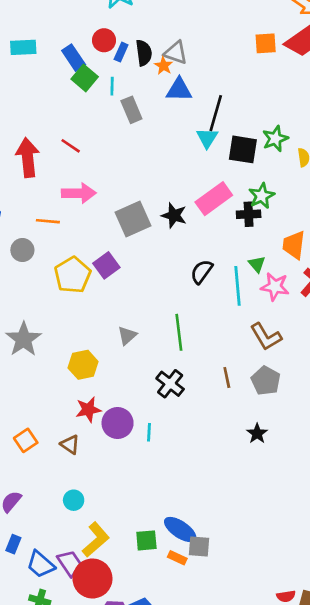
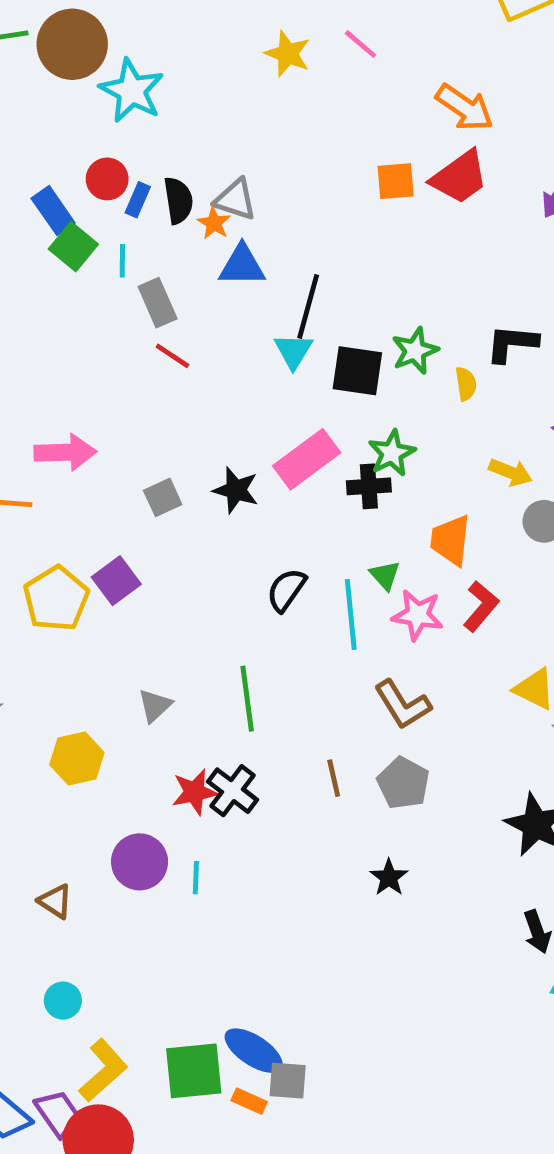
red line: (71, 146) -> (172, 356), moved
gray square: (133, 219) -> (163, 497), size x0.6
red star: (88, 410) -> (195, 792), moved
green square: (146, 540) -> (194, 1071), size x1.5

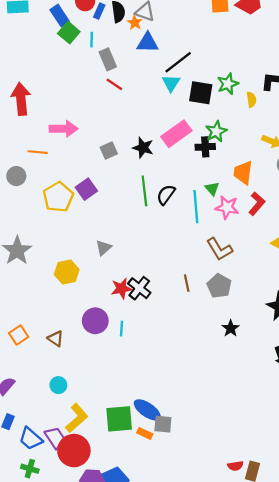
black line: (308, 307) -> (178, 62), turned 36
green line: (247, 699) -> (144, 191), moved
black star: (389, 877) -> (231, 328), moved

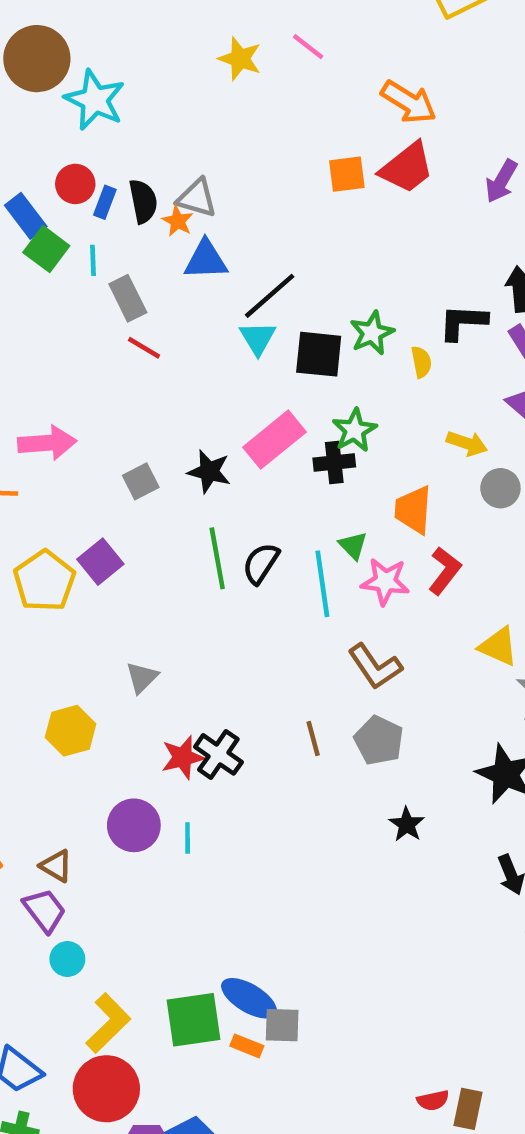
purple trapezoid: (55, 438) -> (45, 910), moved

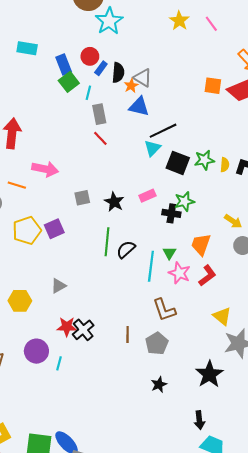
yellow semicircle: (421, 362) -> (225, 165), moved
pink rectangle: (275, 440) -> (147, 196), size x0.6

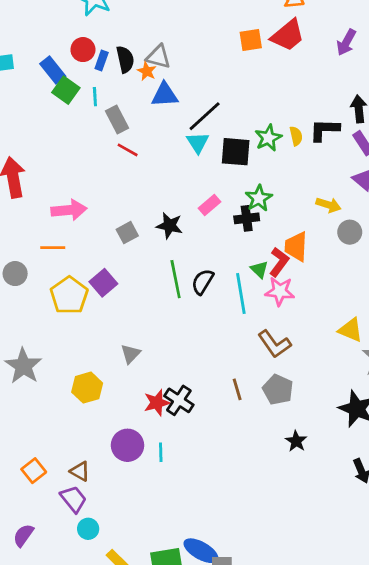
orange line: (17, 185) -> (53, 248), moved
red L-shape: (207, 276) -> (279, 262), moved

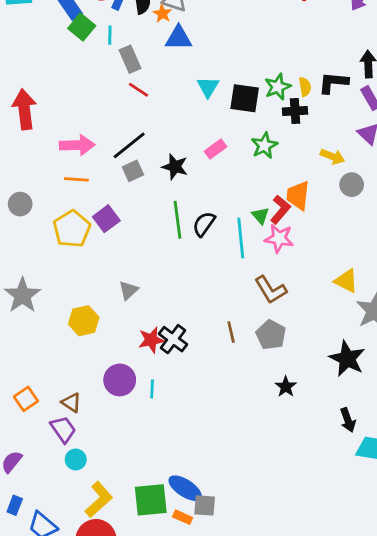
black line: (205, 116) -> (129, 145), moved
black cross: (247, 218) -> (295, 111), moved
orange line: (53, 248) -> (76, 179), moved

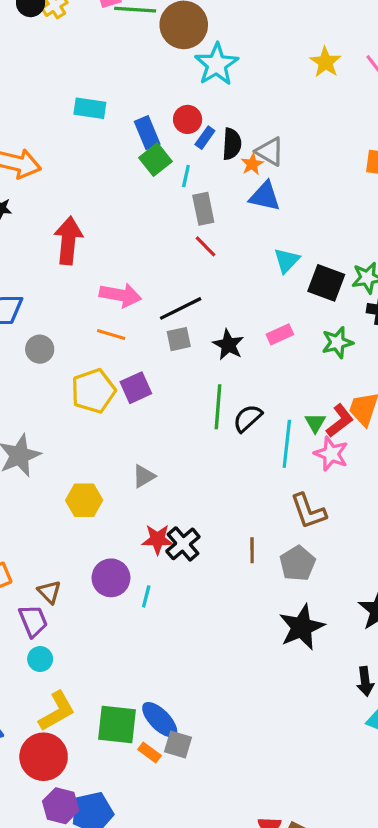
black star: (286, 387) -> (302, 627), size x1.8

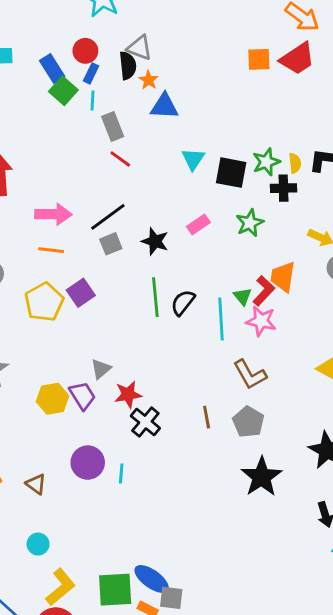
blue rectangle: (205, 138) -> (91, 73), moved
gray triangle: (270, 152) -> (140, 48), moved
red star: (158, 539) -> (128, 394), moved
purple trapezoid: (33, 621) -> (82, 396), moved

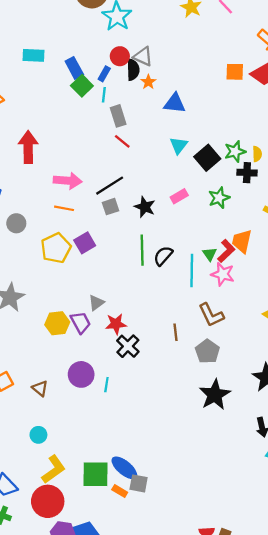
red circle: (85, 51) -> (120, 56), moved
blue triangle: (164, 106) -> (175, 103), moved
black square: (231, 173) -> (207, 158), turned 35
brown line: (207, 417) -> (176, 332), moved

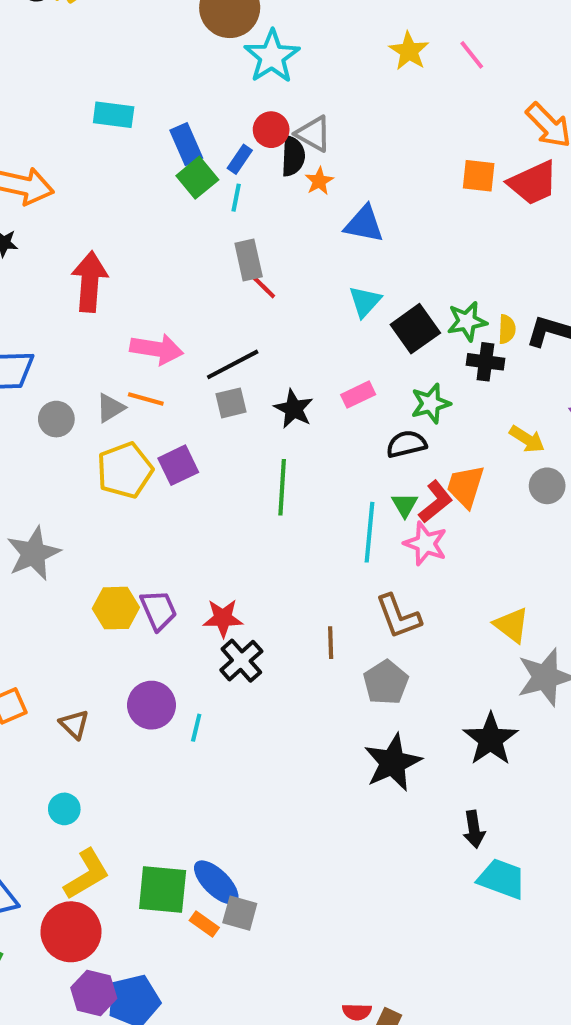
gray rectangle: (118, 116) -> (249, 260), moved
black semicircle: (163, 256) -> (406, 444), moved, turned 30
gray triangle: (96, 303) -> (110, 408), moved

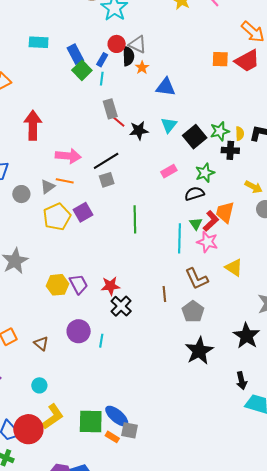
black star: (294, 409) -> (139, 130), moved, turned -30
yellow triangle: (512, 625) -> (234, 267), moved
red circle: (71, 932) -> (28, 429), moved

